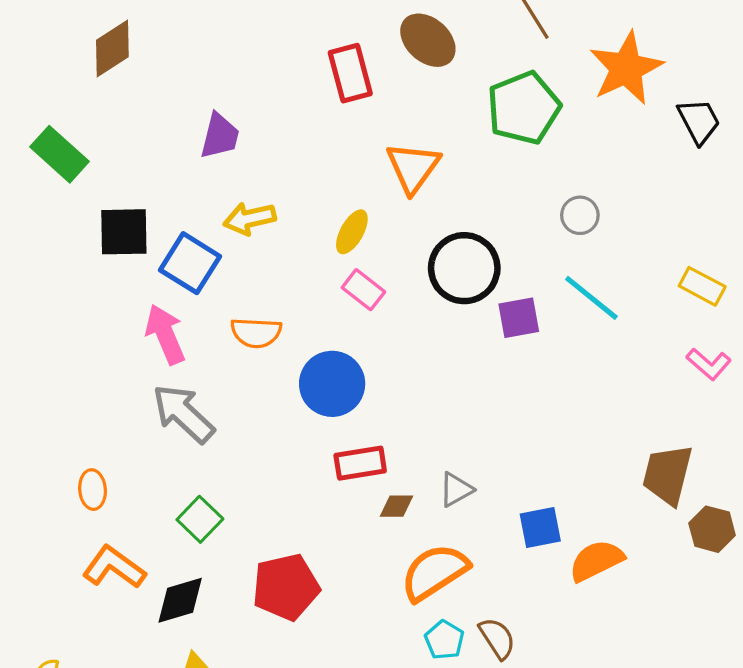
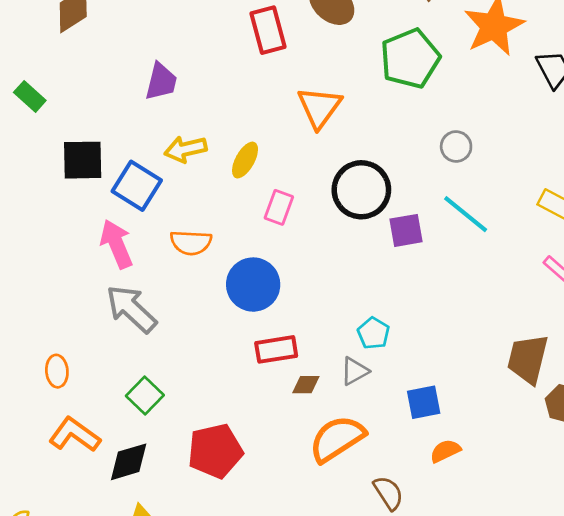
green rectangle: (59, 154) -> (30, 96), size x0.7
yellow ellipse: (352, 232) -> (245, 160), moved
pink rectangle: (363, 290) -> (279, 207), turned 72
orange semicircle: (596, 561) -> (445, 451), moved, size x0.7
cyan pentagon: (444, 640) -> (374, 333), moved

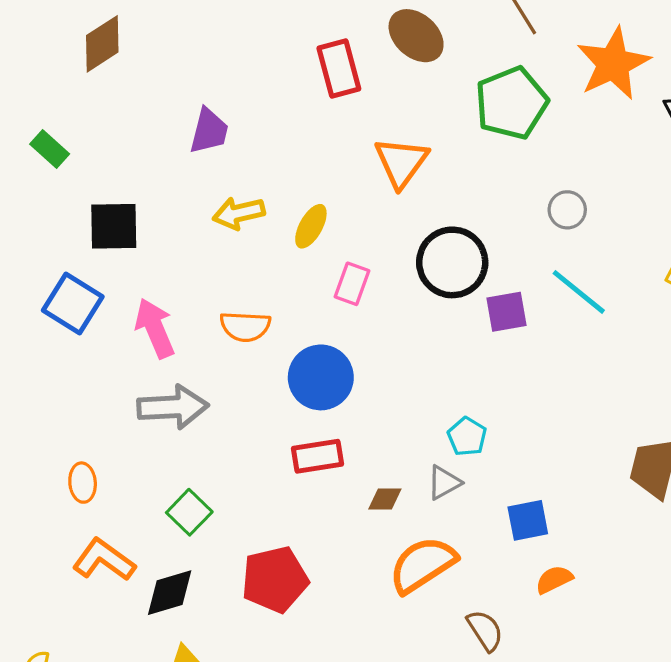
blue square: (137, 186) -> (73, 303), moved
gray arrow: (131, 309) -> (173, 407), turned 134
red rectangle: (276, 349) -> (317, 456), moved

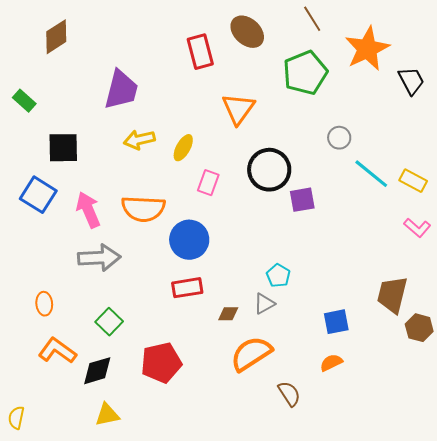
purple trapezoid: (209, 131) -> (121, 90), size x1.4
cyan line: (579, 292) -> (371, 174), moved
orange semicircle: (245, 326) -> (143, 209), size x1.4
blue square: (528, 520) -> (336, 322), moved

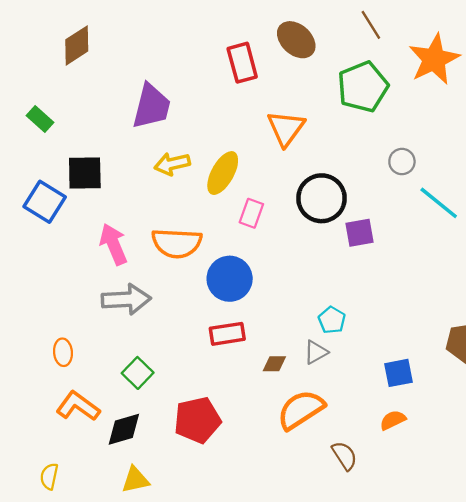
yellow ellipse: (183, 148) -> (223, 173), size x1.4
blue square: (38, 195) -> (45, 202), moved
yellow semicircle: (16, 418) -> (49, 476), moved

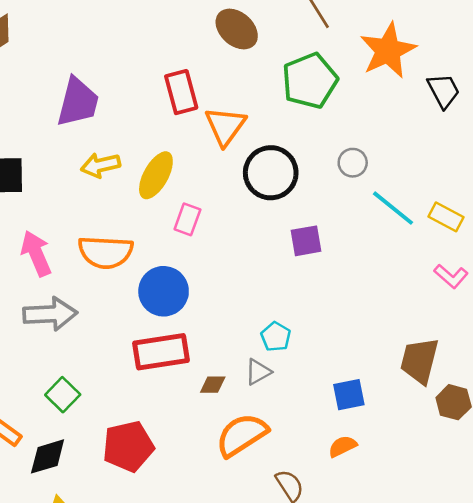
red rectangle: (242, 63) -> (181, 92), moved
black circle: (321, 198) -> (271, 173), moved
red rectangle: (227, 334) -> (161, 352), size x1.4

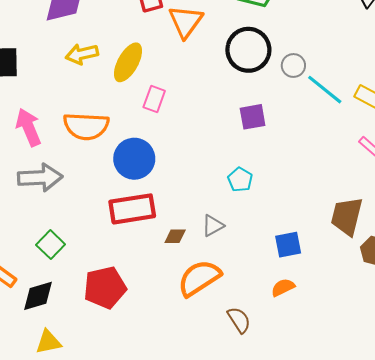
gray circle: (353, 163) -> (293, 66), moved
black circle: (271, 173) -> (248, 50), moved
cyan pentagon: (276, 337) -> (240, 180), moved

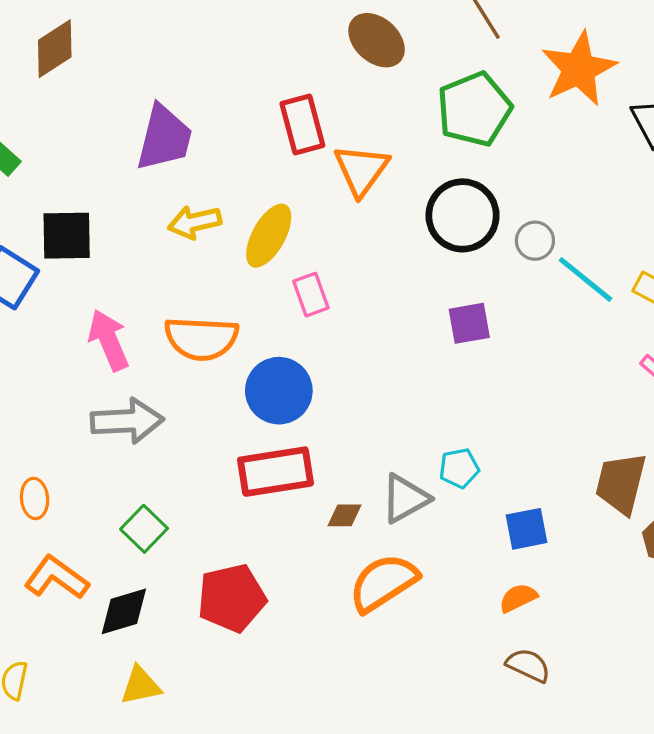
pink rectangle: (154, 99) -> (311, 295), turned -40
cyan pentagon: (240, 180) -> (459, 468), moved, turned 30
gray triangle: (213, 226) -> (405, 498), size x1.4
brown semicircle: (239, 320) -> (528, 665), moved, turned -32

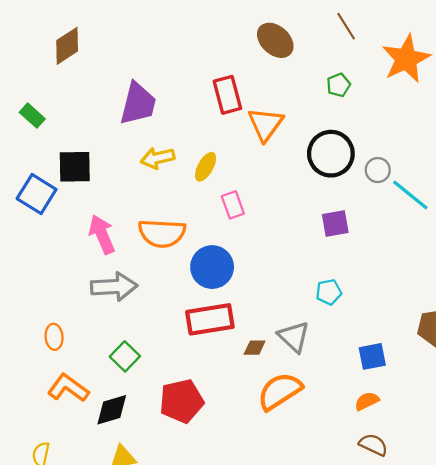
green pentagon: (474, 109) -> (338, 85), size x0.5
yellow ellipse: (269, 236) -> (206, 167), size x0.7
cyan pentagon: (459, 468) -> (329, 292), moved
gray triangle: (405, 498) -> (294, 337), turned -48

